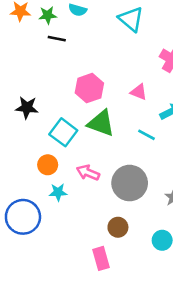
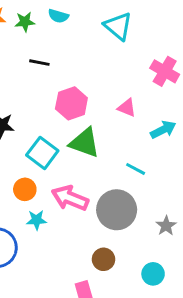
black line: (57, 39) -> (39, 63), moved
cyan line: (147, 135) -> (136, 169), moved
pink arrow: (88, 173) -> (70, 198), size x1.4

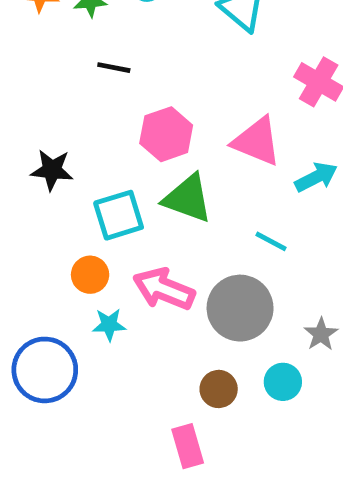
pink triangle: (127, 108) -> (257, 141), size x1.6
cyan square: (42, 153) -> (119, 215), turned 36
cyan circle: (153, 274) -> (283, 382), moved

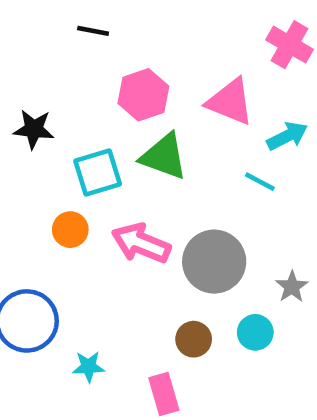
cyan line: (271, 241) -> (260, 182), moved
cyan star: (109, 325) -> (89, 367), moved

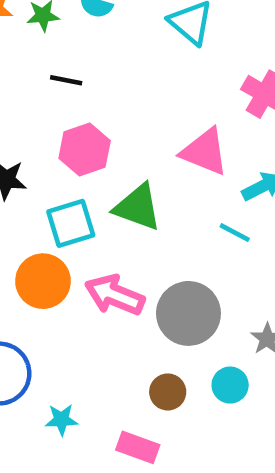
pink hexagon: (143, 95) -> (85, 149), moved
orange circle: (70, 230) -> (43, 281), size x1.5
pink rectangle: (164, 394) -> (138, 447), turned -54

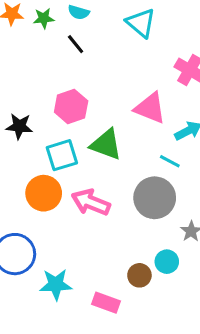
black line: (66, 80) -> (76, 44), moved, turned 40
gray circle: (188, 313) -> (155, 198), moved
brown circle: (168, 392) -> (139, 275), moved
cyan star: (61, 420) -> (56, 284), size x1.5

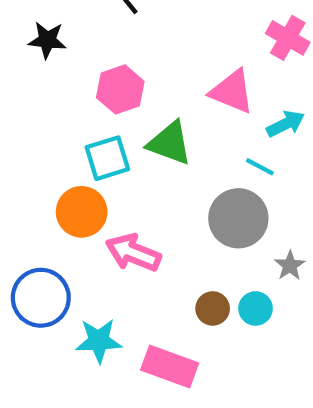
black star: (19, 126) -> (47, 40), moved
pink arrow: (91, 202) -> (133, 253), moved
brown circle: (139, 275) -> (213, 308), moved
pink rectangle: (106, 303) -> (170, 366), size x1.4

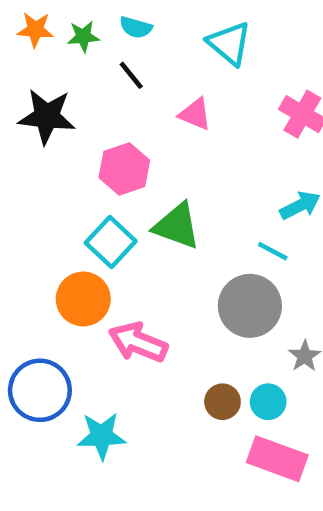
black star: (47, 40) -> (47, 116), size x1.4
pink triangle: (232, 92) -> (195, 114), moved, size x0.7
cyan square: (107, 158) -> (111, 242), turned -30
pink rectangle: (170, 366) -> (277, 459), moved

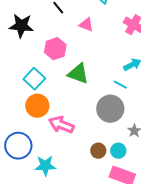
cyan square: (111, 242) -> (34, 79), moved

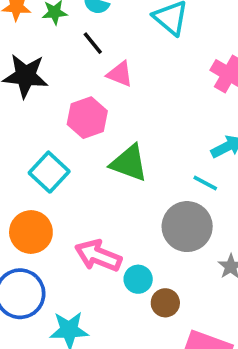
pink triangle: (86, 25) -> (120, 74), moved
orange circle: (37, 106) -> (31, 232), moved
cyan circle: (118, 151) -> (138, 279), moved

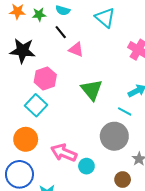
pink hexagon: (87, 118) -> (45, 78), moved
green triangle: (129, 163) -> (92, 90), moved, turned 30
brown circle: (165, 303) -> (123, 180), moved

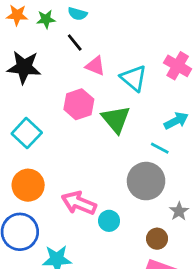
cyan triangle: (105, 18) -> (134, 78), moved
pink hexagon: (45, 78) -> (79, 104), moved
cyan square: (36, 105) -> (27, 133), moved

